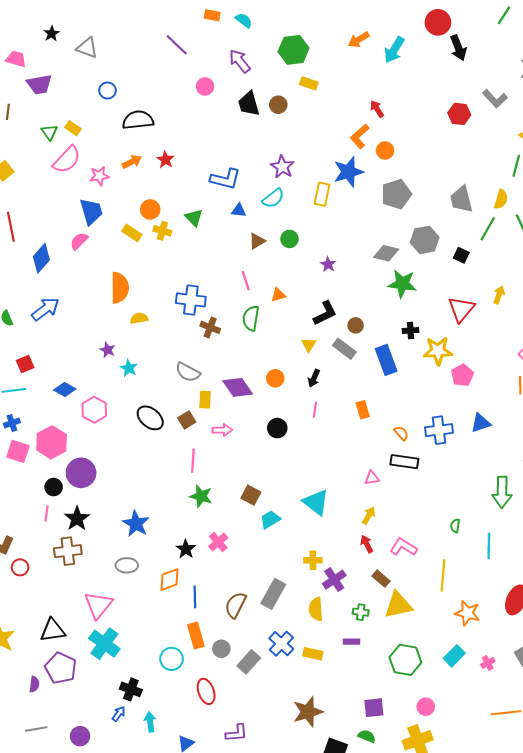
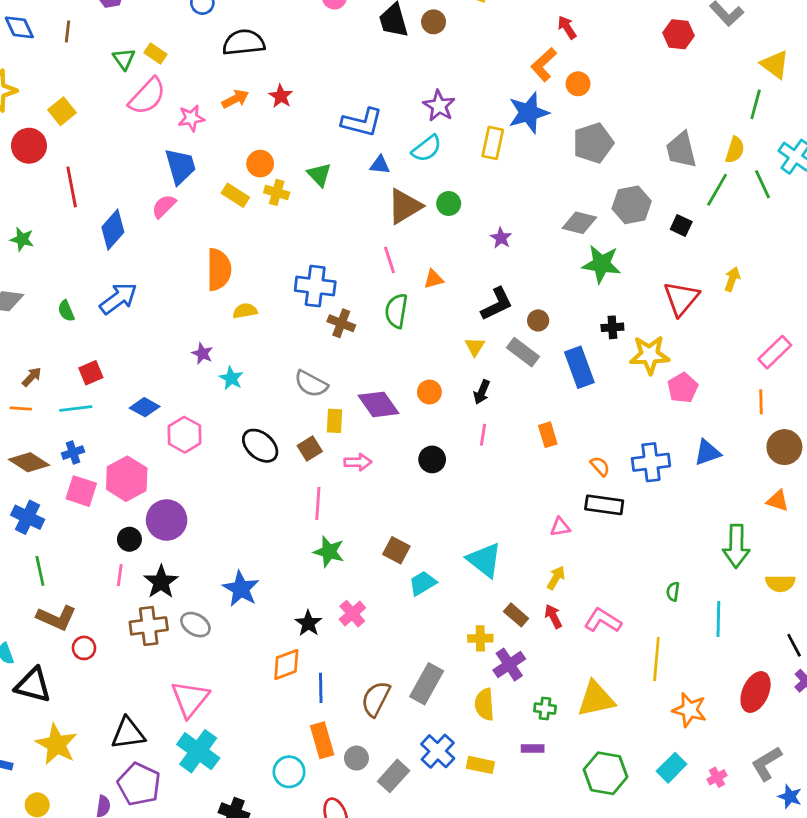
brown triangle: (257, 241) -> (405, 206), size x1.6
gray ellipse: (127, 565) -> (195, 625), moved, turned 30
brown rectangle: (381, 579) -> (516, 615), moved

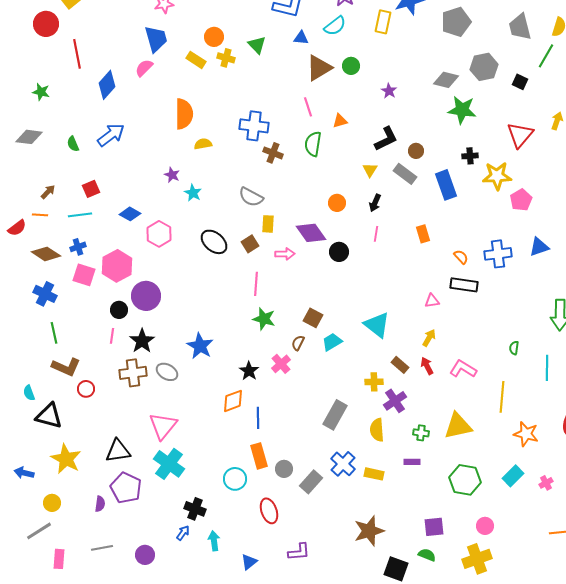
purple diamond: (378, 404) -> (311, 233), moved
brown semicircle: (376, 699) -> (298, 343), moved, size x0.6

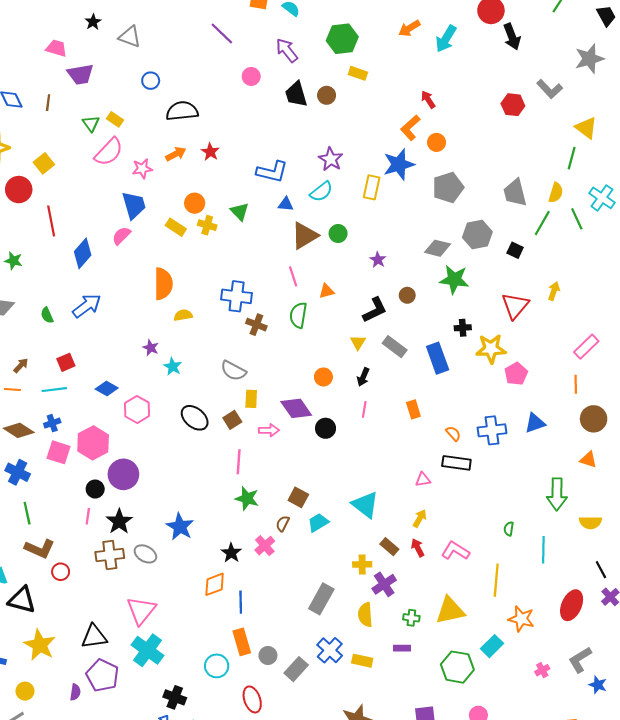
brown circle: (416, 151) -> (407, 295), moved
cyan rectangle: (513, 476) -> (492, 646), moved

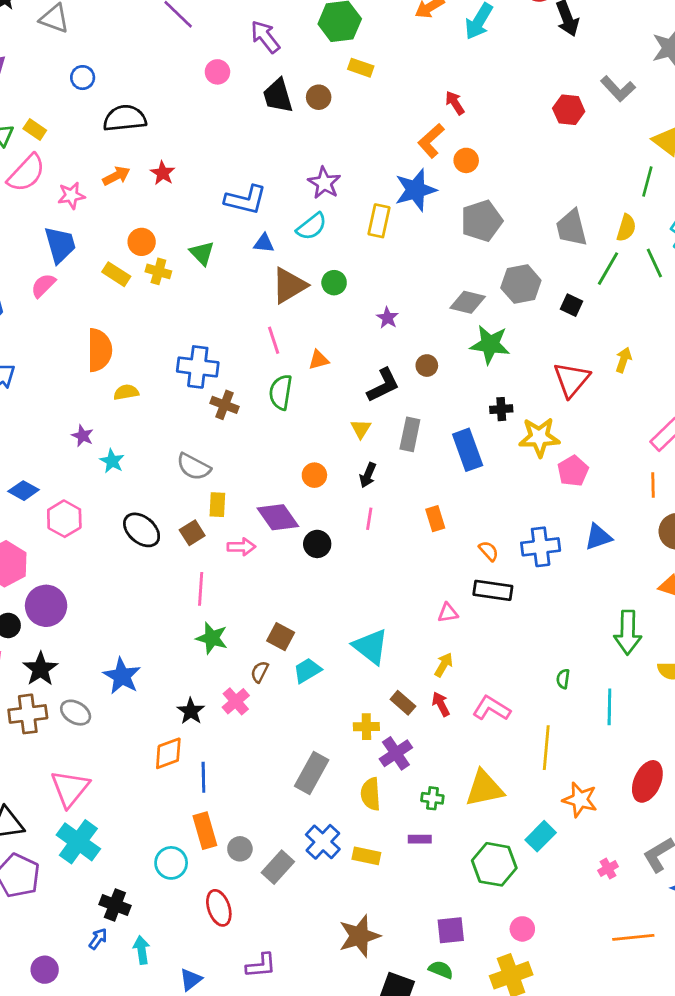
gray rectangle: (395, 347) -> (410, 434), turned 65

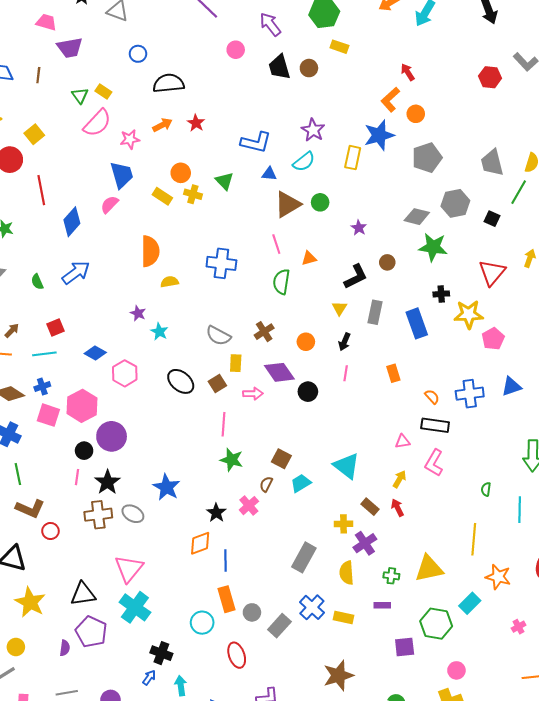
brown cross: (224, 405) -> (264, 332), moved, turned 36
pink L-shape: (491, 708) -> (434, 463), moved, turned -92
purple square: (451, 930) -> (405, 647), moved

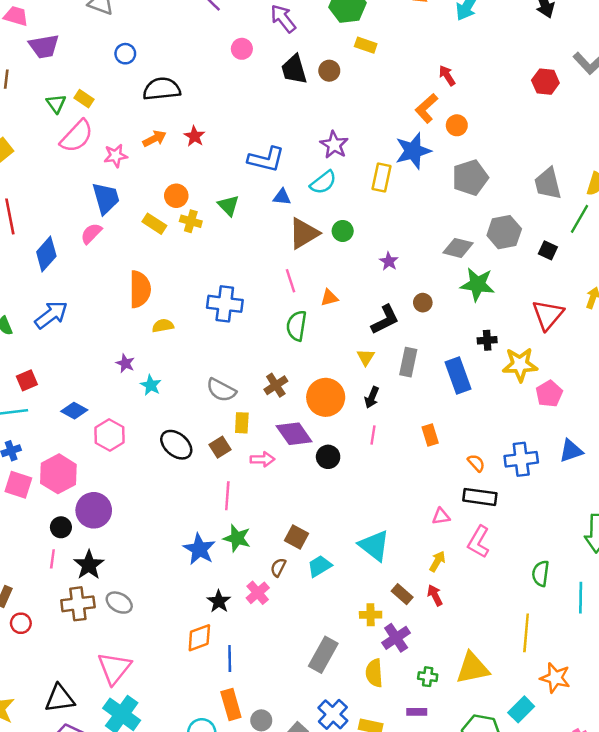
orange circle: (306, 342) -> (326, 397), size x1.8
blue star: (166, 487) -> (199, 549), moved
green semicircle: (486, 489) -> (541, 573), size x1.5

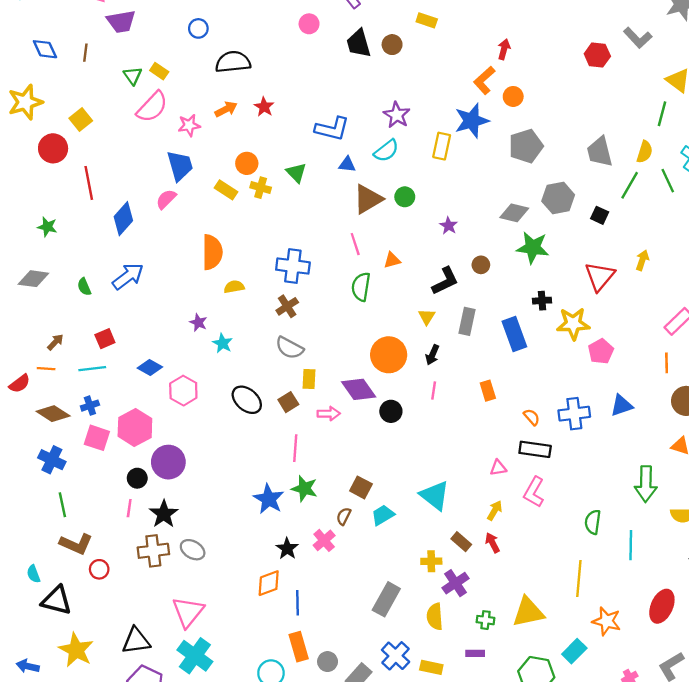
red arrow: (447, 76) -> (504, 49), turned 48
brown cross: (276, 385) -> (287, 306), moved

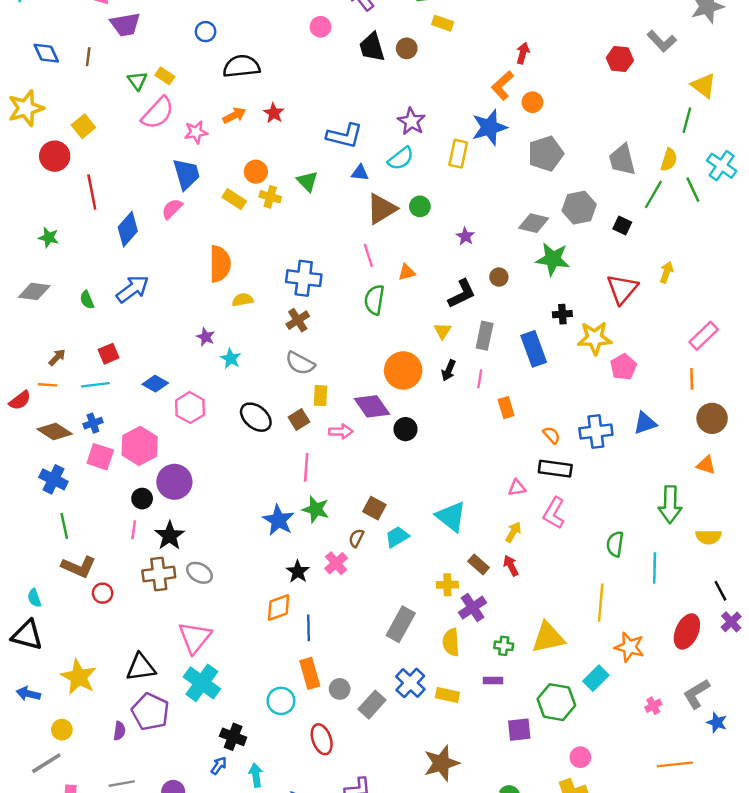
pink line: (434, 391) -> (480, 379), moved
black triangle: (56, 600) -> (27, 635), moved

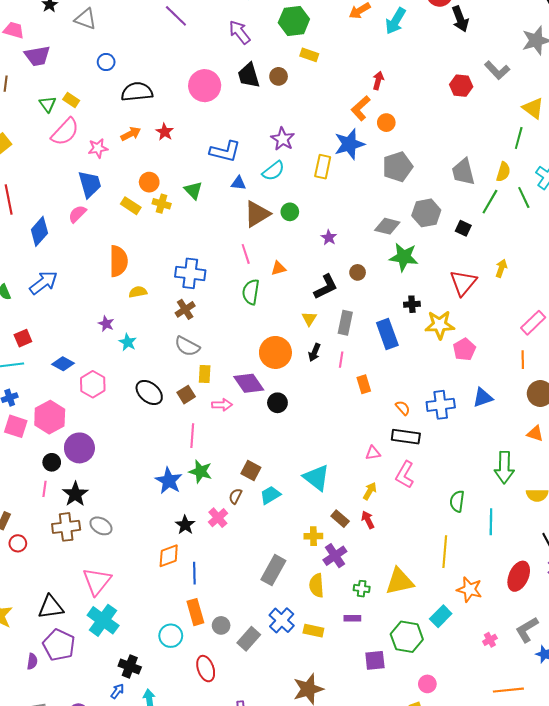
pink circle: (320, 27) -> (205, 86), moved, size x1.8

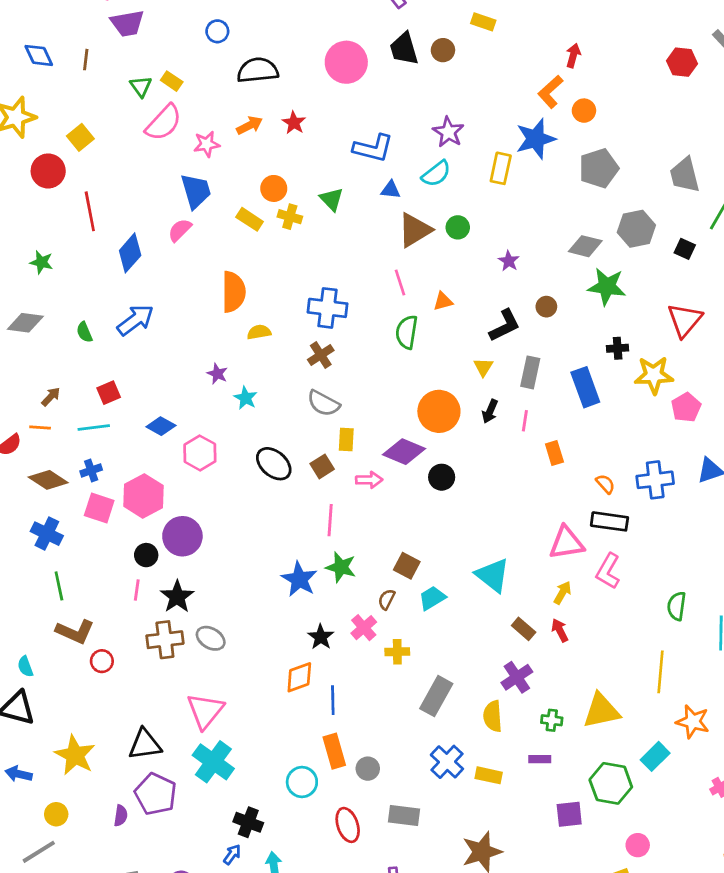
purple diamond: (249, 383) -> (404, 452), turned -32
pink triangle: (373, 453) -> (567, 543), size x1.8
yellow cross: (313, 536) -> (397, 652), moved
gray rectangle: (249, 639) -> (404, 816), moved, turned 55

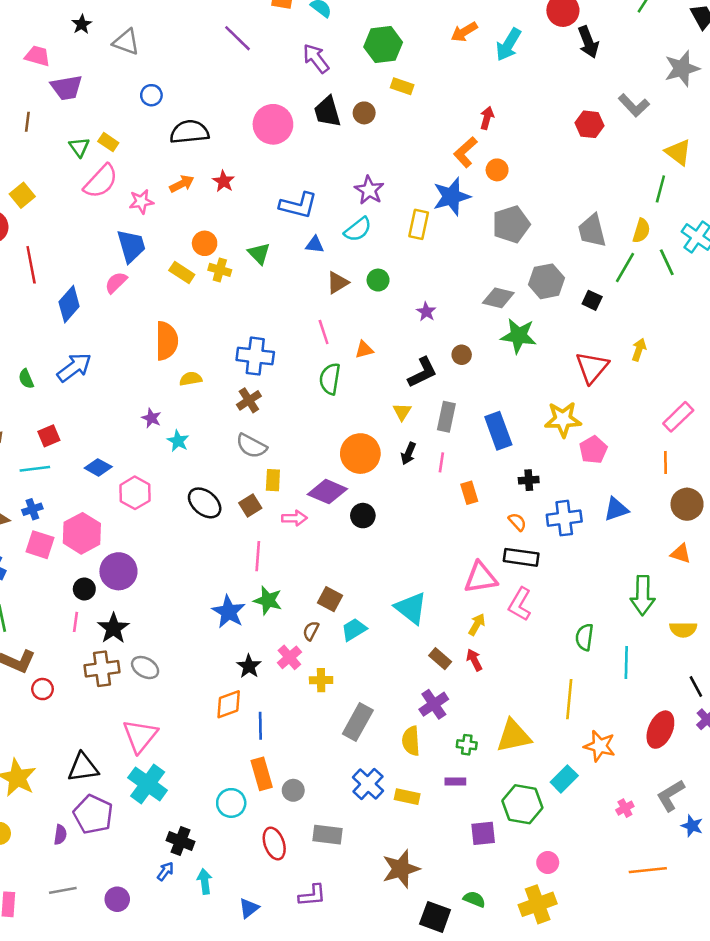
brown triangle: (415, 230) -> (338, 283), size x0.7
black cross: (618, 348) -> (529, 480), moved

